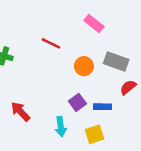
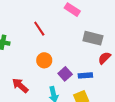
red line: (51, 43) -> (39, 29), turned 35
orange circle: (84, 66) -> (44, 60), moved

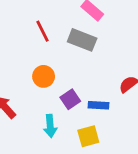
gray rectangle: (93, 38) -> (82, 40), moved

